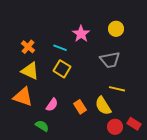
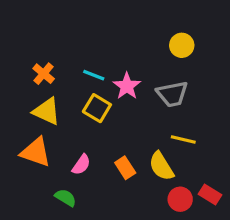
pink star: (81, 34) -> (127, 86), moved

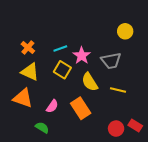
yellow circle: (182, 45) -> (125, 31), moved
cyan line: (94, 75) -> (60, 49), turned -40
yellow semicircle: (161, 166) -> (90, 82), moved
orange rectangle: (125, 168) -> (81, 108), size x1.5

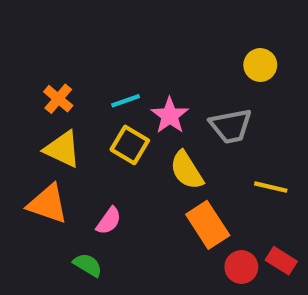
yellow line: (118, 90) -> (271, 187), moved
orange rectangle: (81, 108) -> (208, 225), moved

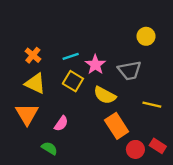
yellow semicircle: (187, 170) -> (105, 95), turned -30
orange triangle: (48, 204) -> (27, 114), turned 40

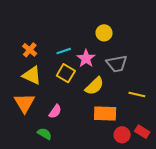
yellow circle: (146, 36) -> (104, 33), moved
yellow semicircle: (105, 95) -> (94, 86), turned -72
orange rectangle: (117, 126) -> (105, 114), turned -55

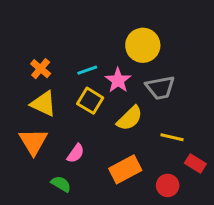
yellow circle: (104, 33) -> (143, 45), size x1.5
yellow line: (137, 94) -> (172, 137), moved
orange rectangle: (105, 114) -> (125, 169), moved, turned -30
red rectangle: (142, 132) -> (195, 164), moved

